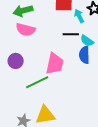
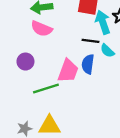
cyan arrow: (79, 16) -> (103, 22), size x1.5
blue semicircle: (84, 55) -> (88, 64), moved

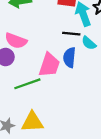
pink semicircle: (42, 29) -> (16, 41), moved

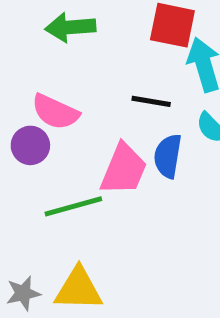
black line: (71, 34) -> (151, 101), moved

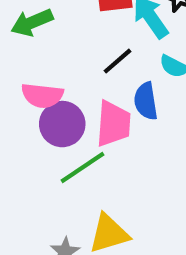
black line: (151, 101) -> (118, 61), turned -32
purple circle: (30, 145) -> (62, 124), moved, size x1.4

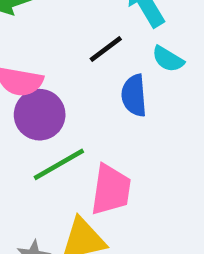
pink trapezoid: (113, 124) -> (111, 190), moved

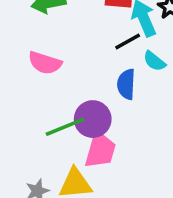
black line: (106, 49) -> (128, 41), moved
purple circle: (40, 115) -> (93, 119), moved

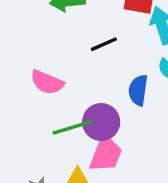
black line: (128, 41) -> (104, 44), moved
pink semicircle: (45, 63) -> (47, 82), moved

